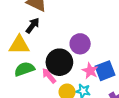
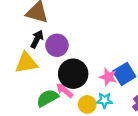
purple circle: (80, 44) -> (57, 45), moved
green semicircle: (24, 69) -> (47, 98), moved

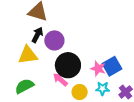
green semicircle: (47, 98) -> (24, 86), moved
cyan star: (104, 100) -> (102, 89), moved

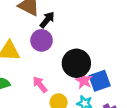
black arrow: (37, 35) -> (47, 20), moved
black circle: (68, 65) -> (76, 63), moved

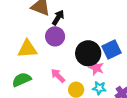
blue square: (100, 81) -> (111, 50), moved

